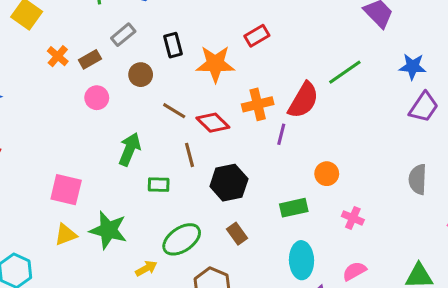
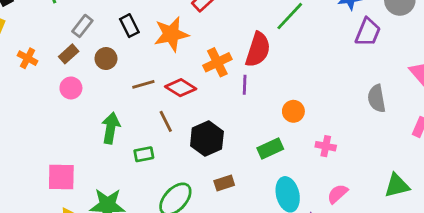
brown rectangle: (90, 59) -> (69, 54), moved
brown line: (174, 111) -> (143, 84), turned -35
brown rectangle: (237, 234) -> (224, 183), turned -60

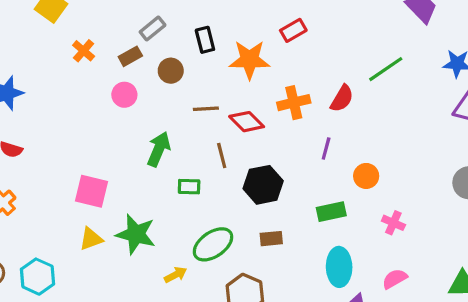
red semicircle: (258, 50) -> (342, 98), size x0.7
purple line: (245, 85) -> (326, 149), moved

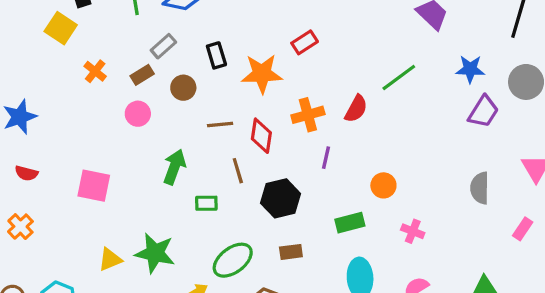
red diamond: (247, 122) -> (261, 136), turned 56
purple line: (326, 149) -> (326, 158), moved
pink square: (92, 191) -> (94, 186), moved

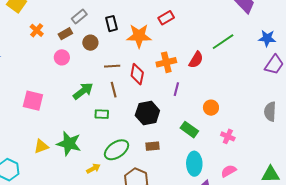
green arrow: (174, 167) -> (83, 91), turned 30
brown line: (238, 171) -> (114, 90), moved
green rectangle: (350, 223) -> (189, 130), turned 48

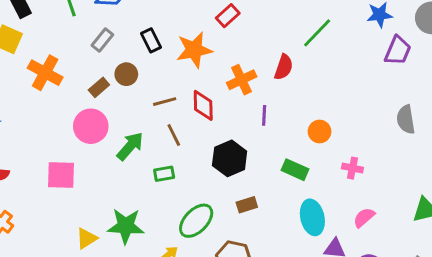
orange cross: (37, 30) -> (45, 73), size x1.6
brown rectangle: (65, 34) -> (99, 87), moved
pink circle: (62, 57) -> (91, 126), moved, size x1.5

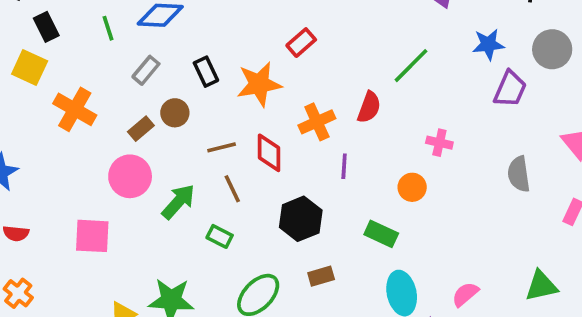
pink cross: (352, 168) -> (439, 143), moved
green rectangle: (164, 174) -> (220, 236), turned 36

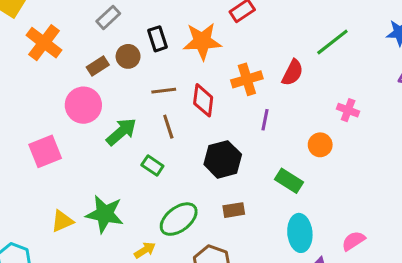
black rectangle: (206, 72) -> (158, 39), moved
pink square: (92, 236) -> (45, 151), turned -32

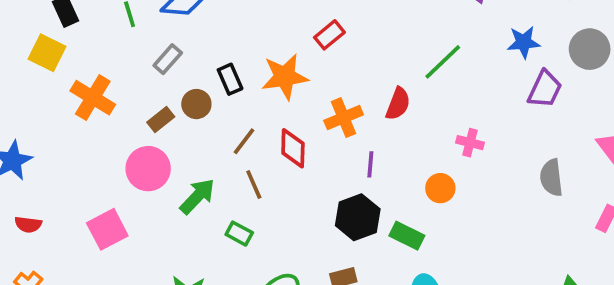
brown line: (164, 91) -> (244, 141), turned -40
black hexagon: (223, 159) -> (358, 217), moved

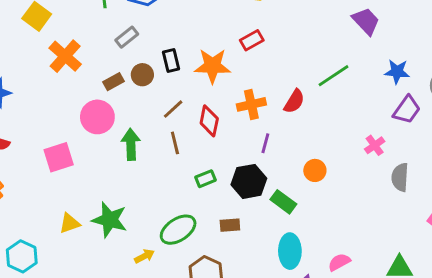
pink cross: (470, 143) -> (375, 145), moved, turned 30
green arrow: (197, 196) -> (131, 144), turned -56
green rectangle: (239, 234) -> (205, 179), moved, turned -60

